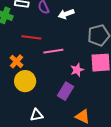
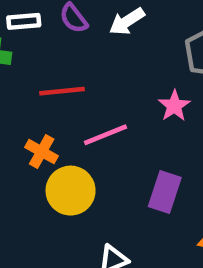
pink line: (53, 51) -> (105, 135), moved
pink star: (77, 70) -> (174, 106), moved

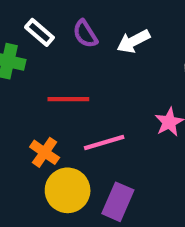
white rectangle: (24, 21) -> (39, 32), turned 40
purple rectangle: (165, 192) -> (118, 202), moved

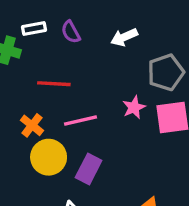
white rectangle: (39, 32) -> (34, 29), turned -55
white arrow: (133, 41) -> (124, 37), moved

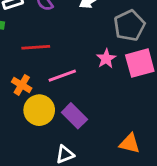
purple rectangle: (89, 169) -> (74, 116), turned -65

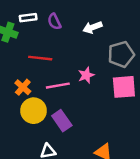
pink star: (106, 59) -> (86, 75), moved

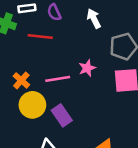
white arrow: (93, 27) -> (94, 19), turned 84
red line: (40, 58) -> (40, 37), moved

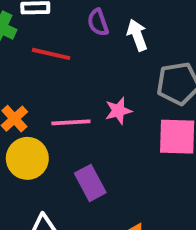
purple semicircle: (54, 12) -> (98, 22), moved
purple rectangle: (62, 115) -> (90, 183), moved

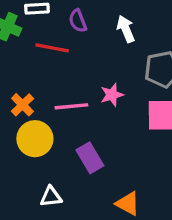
purple semicircle: (98, 22) -> (78, 21), moved

